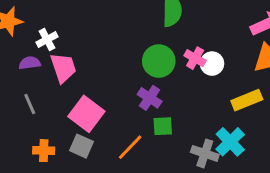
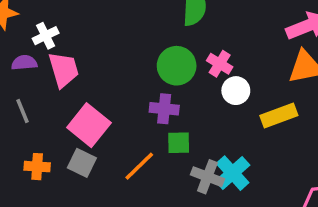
white circle: (212, 64) -> (236, 91), moved
purple cross: (150, 98) -> (164, 109), turned -30
cyan cross: (230, 142) -> (233, 173), moved
gray cross: (205, 153) -> (207, 177), moved

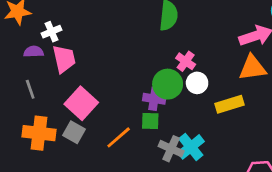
green circle: (177, 66) -> (168, 84), moved
purple cross: (164, 109) -> (154, 99), moved
orange cross: (37, 167) -> (39, 133), size x1.6

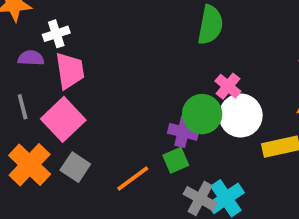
white circle: (197, 83) -> (241, 116), size x1.5
pink square: (81, 103) -> (63, 119), moved
green square: (150, 121) -> (176, 160), turned -30
orange cross: (39, 133) -> (30, 165), turned 32

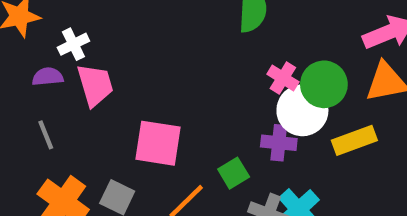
green circle: (202, 114) -> (324, 84), moved
pink square: (63, 119) -> (158, 143), moved, turned -30
purple cross: (183, 132) -> (279, 143), moved

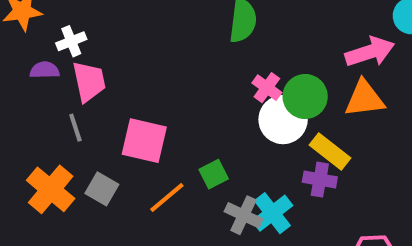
gray line: (46, 135) -> (75, 128), moved
yellow rectangle: (354, 140) -> (330, 152), turned 54
purple cross: (279, 143) -> (320, 180), moved

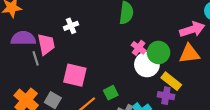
white cross: (71, 41) -> (71, 26), moved
purple semicircle: (45, 70) -> (23, 38), size x1.6
gray line: (75, 128) -> (36, 58), moved

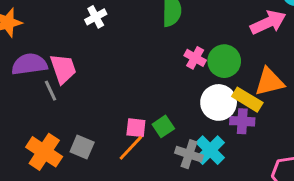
white cross: (71, 26) -> (96, 17), moved
orange triangle: (189, 54) -> (269, 82), moved
white circle: (147, 64) -> (219, 102), moved
pink square: (75, 75) -> (136, 128), moved, size x0.6

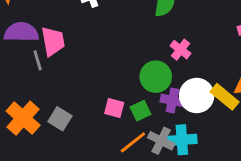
green circle: (224, 61) -> (156, 77), moved
purple cross: (242, 121) -> (173, 100), moved
orange line: (131, 148) -> (133, 142), moved
cyan cross: (210, 150) -> (182, 140), turned 32

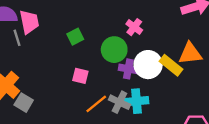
green square: (140, 111) -> (75, 37), moved
gray square: (60, 119) -> (24, 103), moved

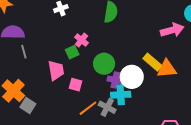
pink trapezoid: (29, 22) -> (56, 70), moved
pink cross: (134, 27) -> (82, 40), moved
yellow rectangle: (171, 65) -> (152, 62), moved
cyan cross: (137, 101) -> (121, 95), moved

